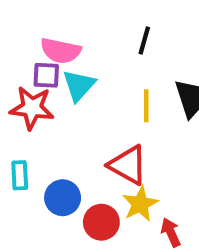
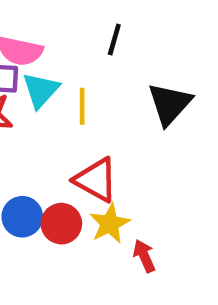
yellow line: (146, 106) -> (82, 106), moved
red circle: (101, 222) -> (61, 224), moved

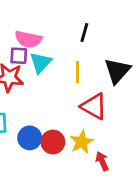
yellow line: (82, 106) -> (78, 72), moved
red triangle: (96, 180) -> (94, 106), moved

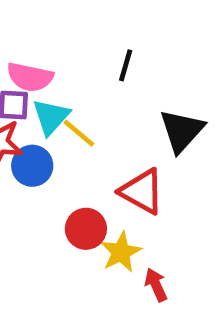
yellow line: (78, 72) -> (79, 133), moved, turned -50
blue circle: (30, 138) -> (32, 166), moved
red circle: (53, 142) -> (86, 229), moved

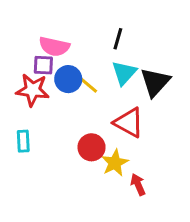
cyan triangle: (51, 117) -> (124, 73), moved
blue circle: (32, 166) -> (68, 79), moved

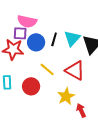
black line: (118, 39) -> (54, 39), moved
yellow line: (87, 84) -> (47, 69), moved
red circle: (92, 147) -> (31, 86), moved

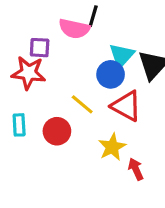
pink semicircle: (27, 21) -> (74, 29), moved
black line: (54, 39) -> (93, 16), moved
blue circle: (36, 42) -> (111, 74), moved

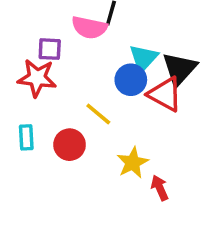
red triangle: (126, 106) -> (165, 94), moved

